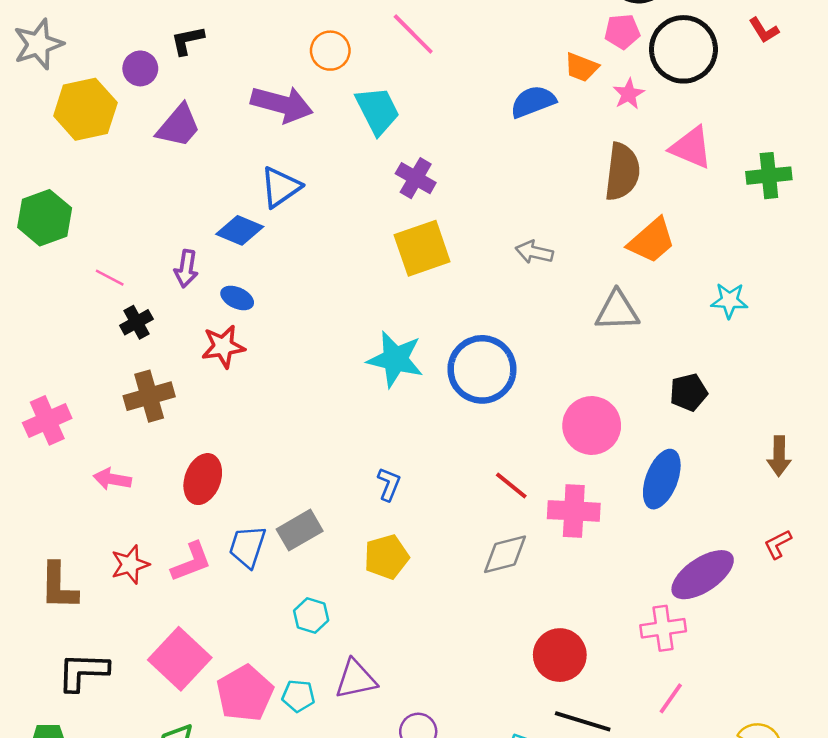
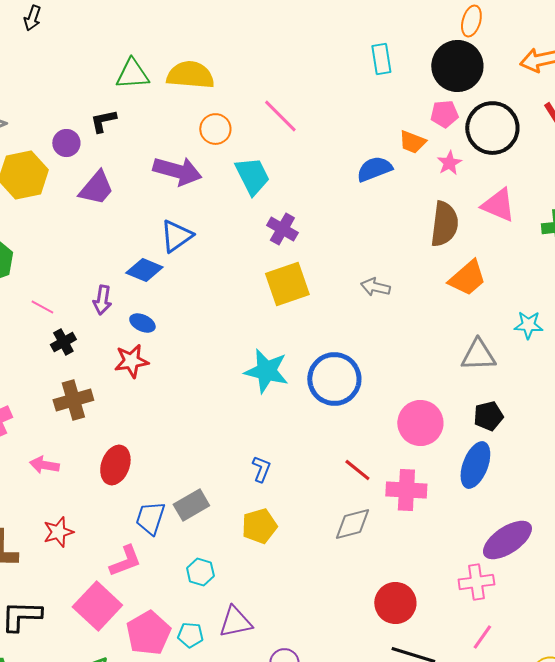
gray triangle: (617, 311) -> (478, 355), moved
black pentagon: (689, 392) -> (488, 416), moved
pink L-shape: (191, 562) -> (125, 561), moved

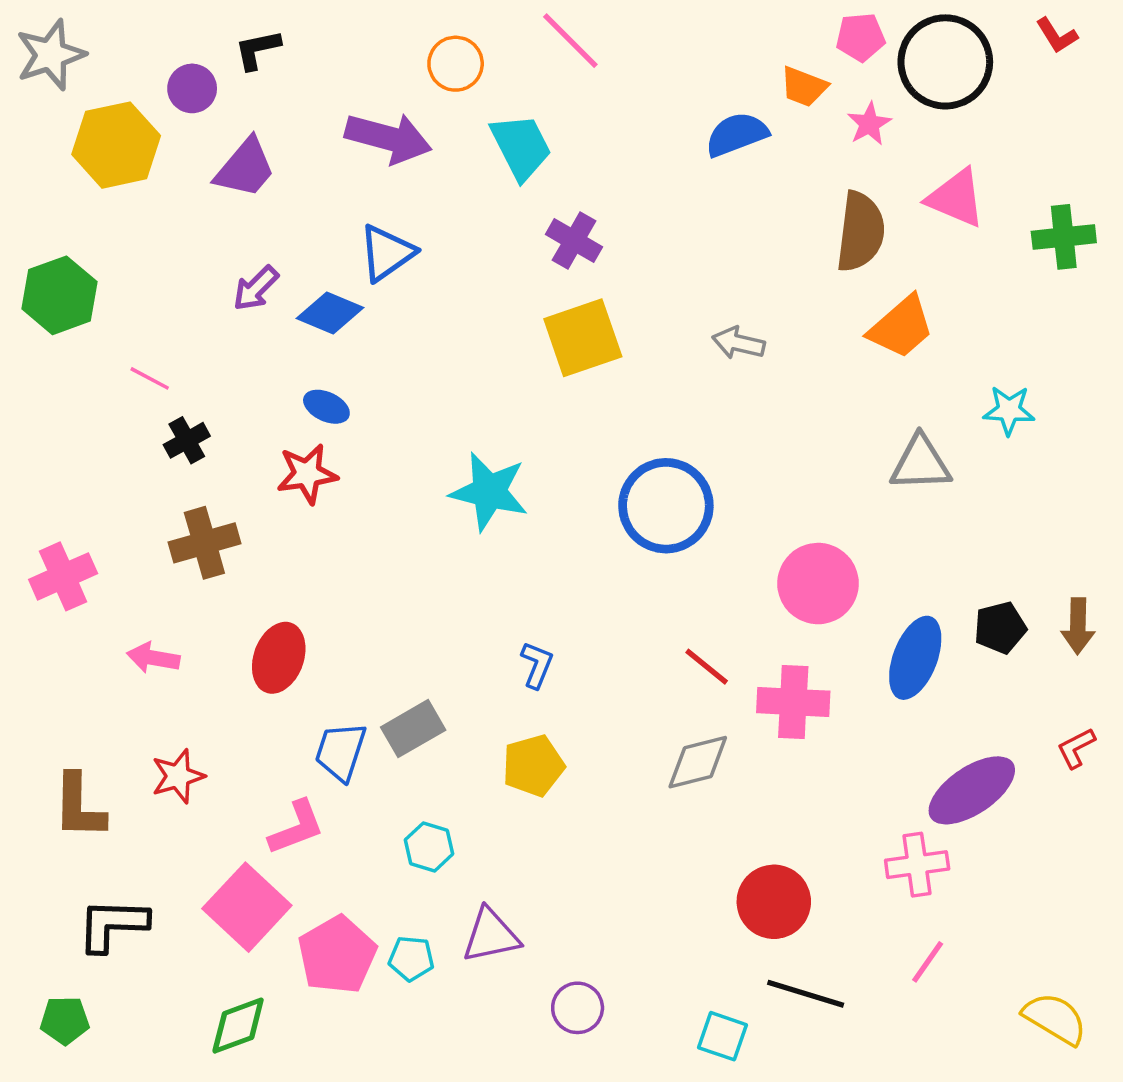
purple arrow: (102, 300) -> (256, 288), moved, turned 36
cyan star: (266, 371) -> (489, 492), moved
black pentagon: (488, 416) -> (1000, 628), moved

